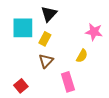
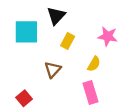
yellow rectangle: (45, 39) -> (68, 41), moved
pink rectangle: (68, 82) -> (90, 93), moved

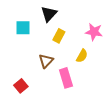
cyan square: (26, 32) -> (23, 28), size x0.7
pink rectangle: (90, 93) -> (66, 78), moved

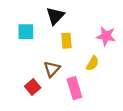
yellow rectangle: (59, 36) -> (67, 41), turned -32
red square: (21, 86) -> (33, 87), moved

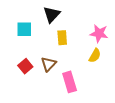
yellow semicircle: (92, 63) -> (95, 56), moved
red square: (33, 87) -> (25, 66), moved

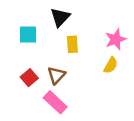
pink star: (99, 33) -> (116, 39), turned -30
pink rectangle: (70, 82) -> (55, 102), moved, turned -30

